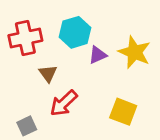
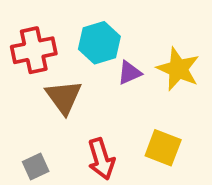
brown triangle: (48, 73) -> (64, 97), size x1.5
red arrow: (64, 103) -> (101, 159), moved, turned -64

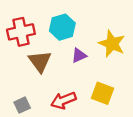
purple triangle: (129, 73) -> (79, 55), moved
red arrow: (101, 159) -> (63, 100), turned 85

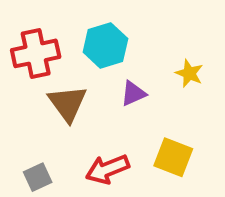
yellow star: (112, 44) -> (189, 73), size x0.6

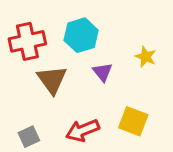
purple triangle: (133, 93) -> (103, 72), turned -45

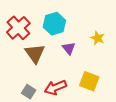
red cross: (27, 41) -> (18, 28), turned -30
gray square: (29, 137) -> (29, 92), moved, turned -32

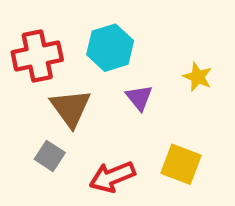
red cross: (18, 28) -> (37, 56), turned 30
gray square: (29, 92) -> (50, 156), moved

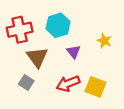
red arrow: (112, 177) -> (68, 84), moved

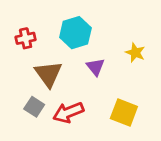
red cross: (20, 30) -> (26, 38), size x0.6
red arrow: (68, 84) -> (68, 112), moved

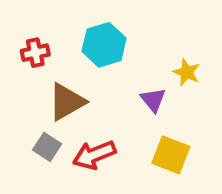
purple triangle: (95, 67) -> (153, 100), moved
brown triangle: (48, 74) -> (67, 102), turned 36

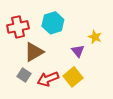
red cross: (35, 53) -> (18, 27), size x1.5
yellow square: (171, 155) -> (73, 77), moved, turned 30

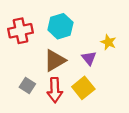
brown triangle: (34, 52) -> (55, 60), moved
red arrow: (48, 79) -> (55, 90), turned -70

